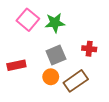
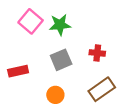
orange circle: (51, 77) -> (55, 95), moved
brown rectangle: (76, 81) -> (102, 89), moved

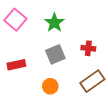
pink square: (31, 21) -> (15, 20), moved
green star: (60, 25) -> (54, 23), turned -30

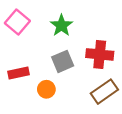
red cross: (88, 48) -> (100, 54), size x1.6
orange circle: (50, 86) -> (46, 89), moved

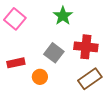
green star: (61, 25) -> (63, 16), moved
gray square: (63, 61) -> (54, 53), turned -30

